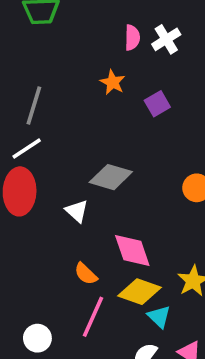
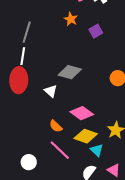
white line: (27, 148) -> (23, 56), turned -48
pink diamond: (132, 250) -> (82, 113), turned -35
pink line: (93, 317) -> (60, 150), turned -70

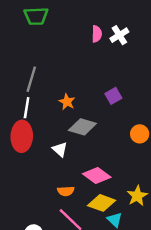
orange star: (71, 19) -> (67, 102), moved
purple square: (96, 31) -> (113, 96), moved
orange semicircle: (56, 126) -> (66, 191), turned -48

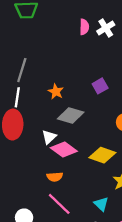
white triangle: (60, 149) -> (49, 137), turned 35
pink diamond: (97, 176) -> (64, 149), moved
yellow diamond: (102, 203) -> (102, 155), moved

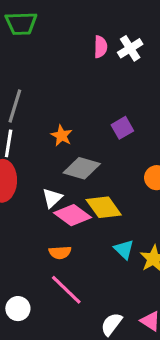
yellow diamond: (102, 155) -> (104, 207), moved, turned 35
cyan triangle: (101, 204) -> (124, 249), moved

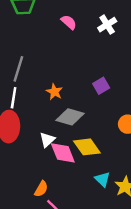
pink semicircle: (101, 47) -> (69, 22), moved, turned -49
pink diamond: (72, 215) -> (63, 153), turned 32
orange semicircle: (60, 252) -> (41, 189), moved, turned -56

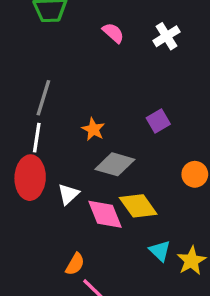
white triangle: (47, 140) -> (68, 194), moved

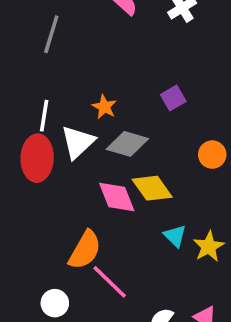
gray line: (43, 98) -> (51, 34), moved
white triangle: (68, 194) -> (78, 142), moved, size x1.5
orange semicircle: (75, 264) -> (85, 250), size x1.6

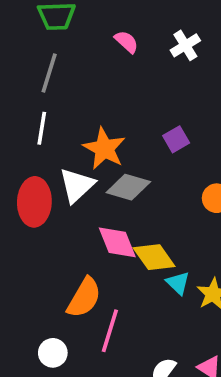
orange star: (104, 107) -> (104, 148), size x1.6
white line: (44, 116) -> (42, 128), moved
yellow diamond: (152, 188) -> (154, 257), moved
pink line: (110, 282) -> (110, 331), turned 63

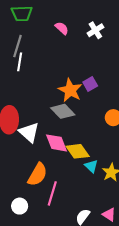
white line: (42, 128) -> (20, 62), moved
orange star: (104, 148) -> (70, 90), moved
white triangle: (77, 185) -> (29, 132), moved, turned -35
gray diamond: (128, 187) -> (63, 111), turned 30

